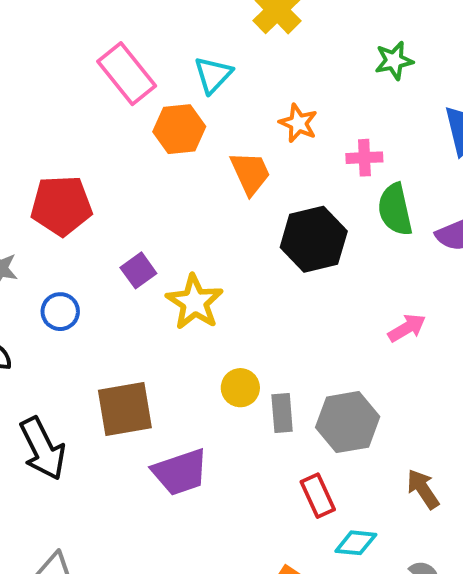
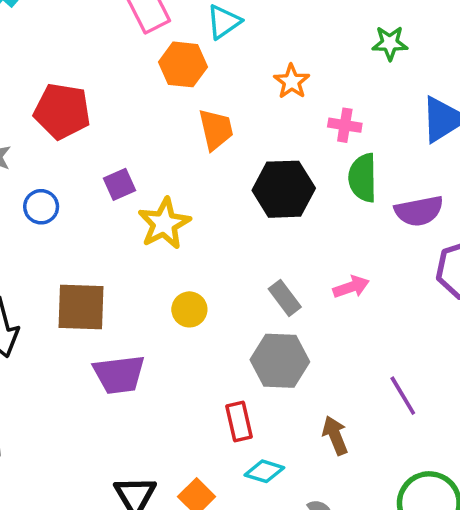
orange trapezoid: (250, 173) -> (216, 129), moved
gray rectangle: (282, 413) -> (285, 298), moved, turned -44

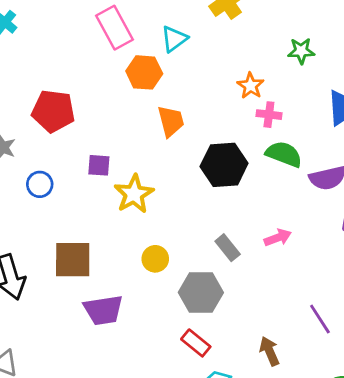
orange star: (292, 81) -> (250, 86), moved
green semicircle: (363, 178) -> (284, 154), turned 114
purple square: (120, 184) -> (99, 165), turned 30
gray hexagon: (280, 361) -> (201, 292), moved
red rectangle: (239, 422) -> (196, 343), turned -36

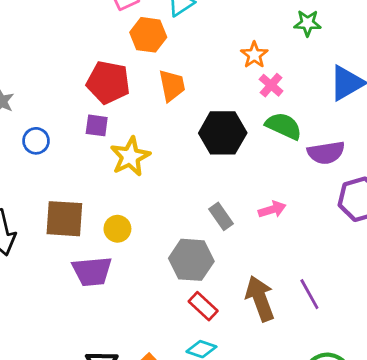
red pentagon: (53, 111) -> (108, 82), moved
pink cross: (269, 115) -> (271, 85), turned 30
yellow circle: (155, 259) -> (117, 229), moved
red rectangle: (196, 343) -> (203, 306), moved
brown arrow: (269, 351) -> (260, 299), moved, size x1.5

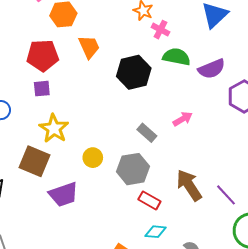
yellow star: (130, 157) -> (54, 128), moved
brown square: (64, 219) -> (34, 161), turned 32
yellow circle: (117, 229) -> (93, 158), moved
purple line: (309, 294) -> (226, 195), moved

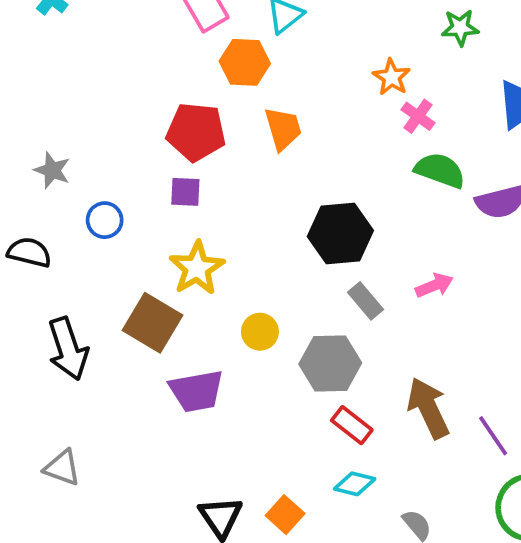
black hexagon: (134, 72) -> (340, 234), moved

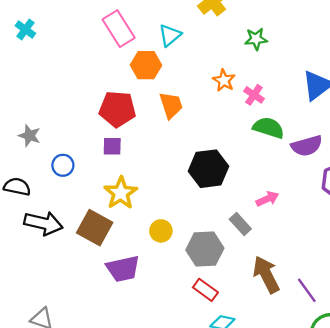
green star: (460, 28) -> (256, 39), moved
orange star: (392, 77) -> (224, 80), moved
gray rectangle: (365, 301) -> (240, 224), moved
black arrow: (68, 349) -> (43, 223), moved, turned -57
red rectangle: (352, 425) -> (205, 290), moved

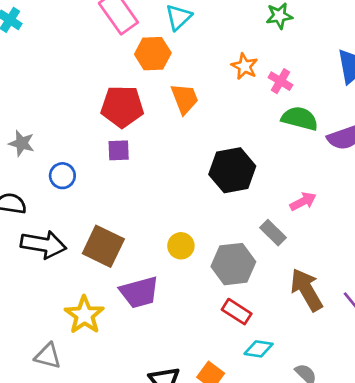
yellow star: (121, 193) -> (84, 315), moved

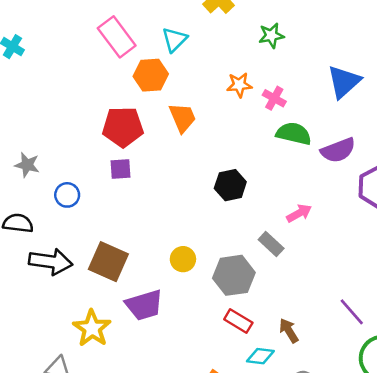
orange star: (244, 66) -> (239, 85), turned -30
black hexagon: (232, 170) -> (230, 185), size x0.7
brown arrow: (307, 290) -> (289, 331), moved, size x0.6

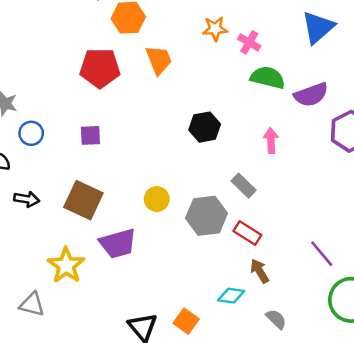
purple square: (120, 169) -> (90, 135), moved
blue circle: (67, 195) -> (31, 133), moved
pink arrow: (299, 213) -> (271, 140), moved, turned -65
black arrow: (51, 262) -> (27, 199), size x0.6
red rectangle: (238, 321) -> (247, 233), moved

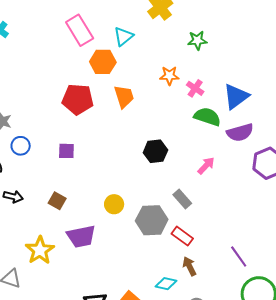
blue triangle: (318, 27) -> (236, 96), moved
pink arrow: (271, 140) -> (206, 166), turned 42
brown square: (83, 200) -> (57, 201), size x0.6

